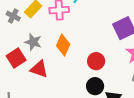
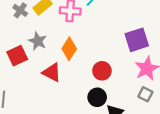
red triangle: (39, 69) -> (52, 72), moved

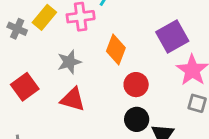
gray star: (38, 41) -> (69, 62), moved, turned -30
orange diamond: (69, 49) -> (116, 49), moved

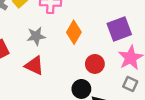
red circle: (136, 85) -> (95, 64), moved

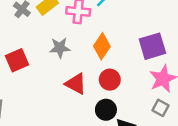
red circle: (95, 64) -> (110, 80), moved
red triangle: (34, 66) -> (76, 84), moved

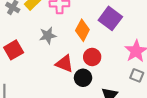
purple square: (152, 46) -> (110, 18), moved, turned -30
black circle: (106, 110) -> (83, 78), moved

